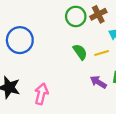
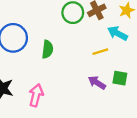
green semicircle: (80, 52) -> (48, 49), moved, turned 42

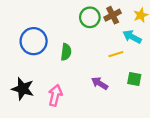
purple arrow: (97, 83) -> (100, 83), moved

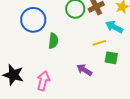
blue circle: (34, 41) -> (33, 20), moved
green square: (134, 79) -> (111, 58), moved

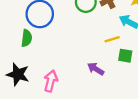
green semicircle: (53, 41) -> (27, 38), moved

